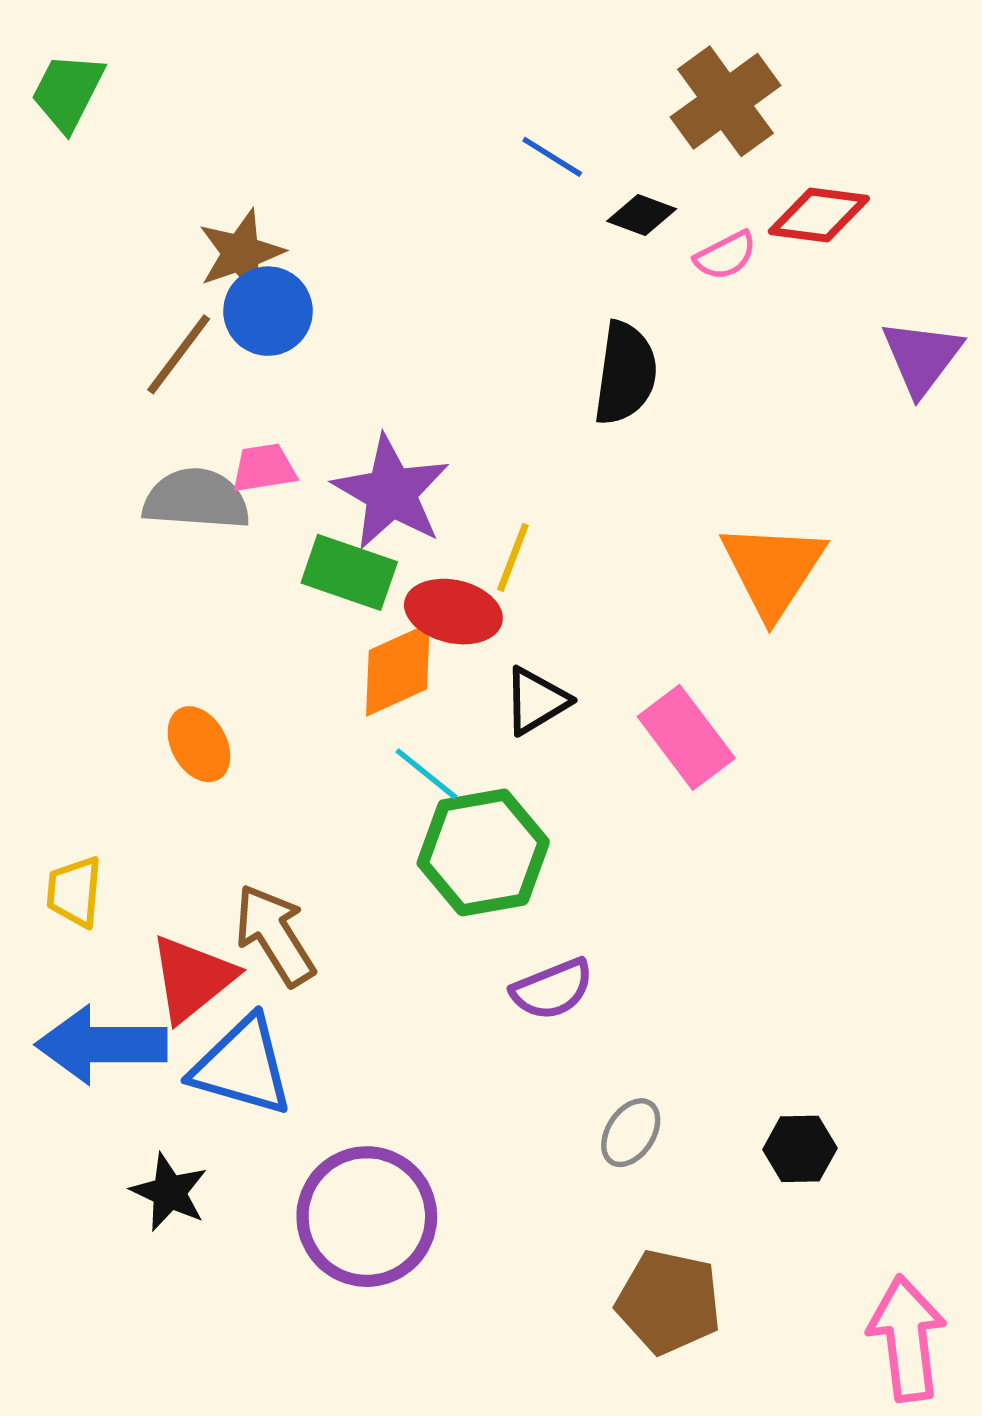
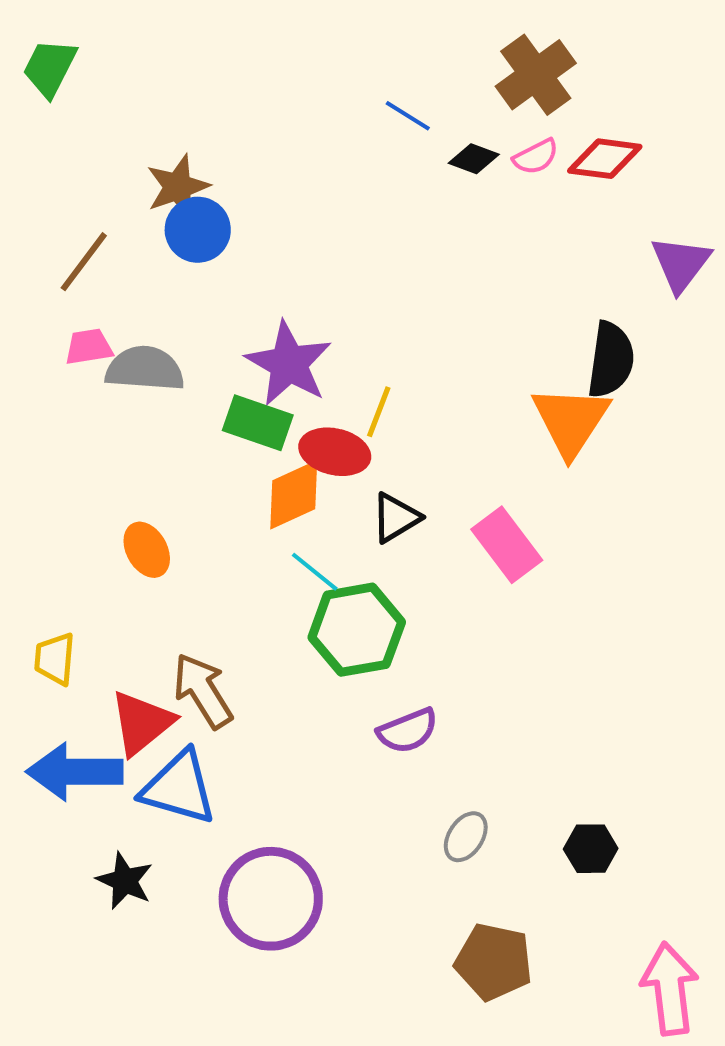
pink semicircle: (725, 256) -> (536, 157), moved
brown line: (179, 354) -> (84, 262), moved
black semicircle: (625, 373) -> (611, 360), moved
pink trapezoid: (264, 468) -> (89, 347), moved

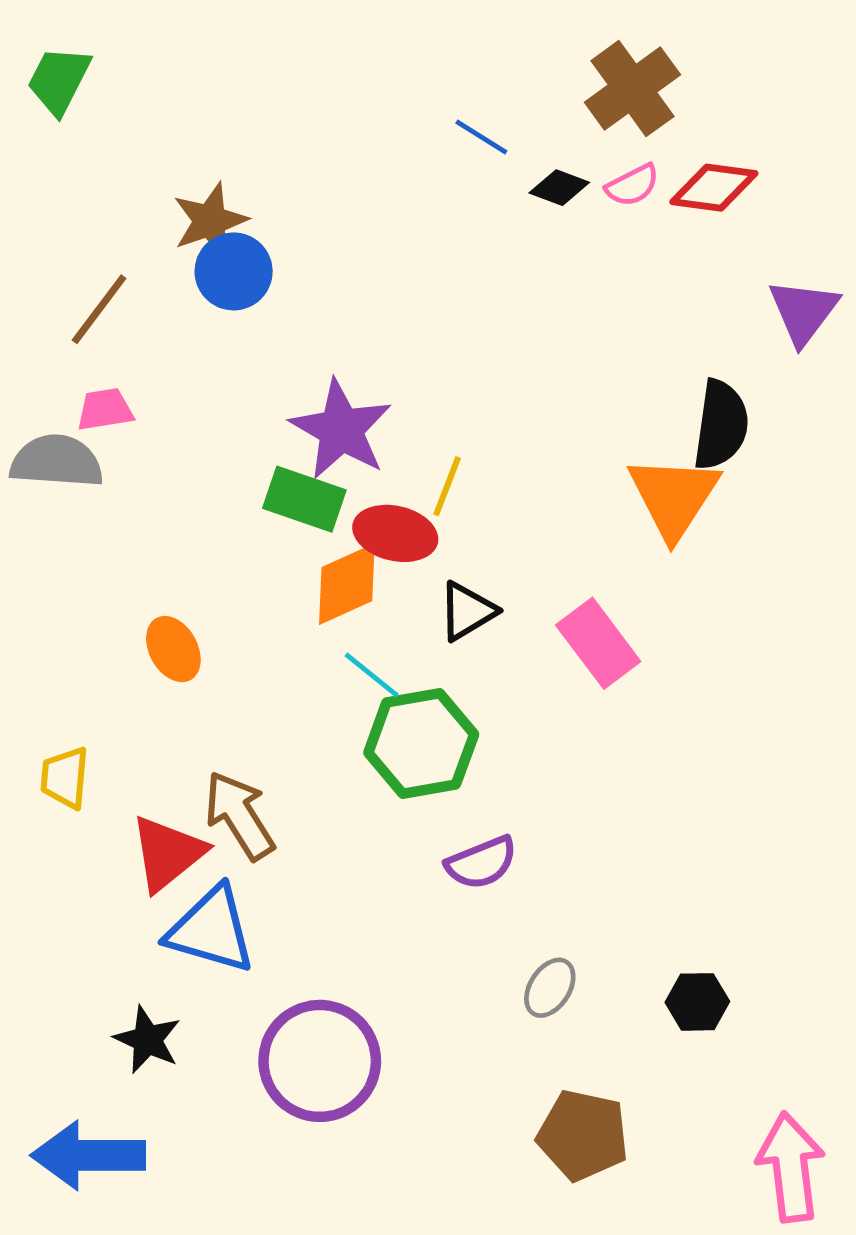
gray semicircle: (145, 369) -> (57, 461), moved
blue arrow: (75, 772) -> (88, 1155), moved

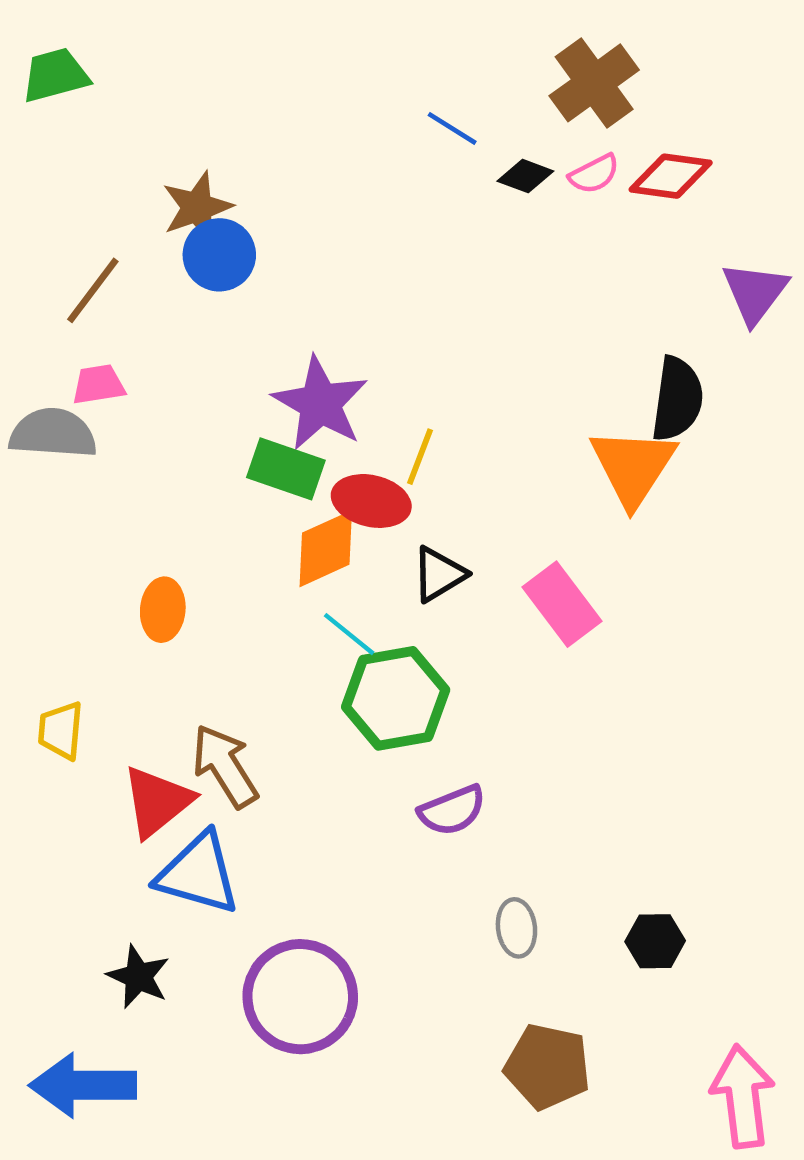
green trapezoid: (59, 80) -> (55, 75), turned 48
orange ellipse: (173, 649) -> (163, 610), turned 34
gray ellipse: (550, 988) -> (516, 928), turned -40

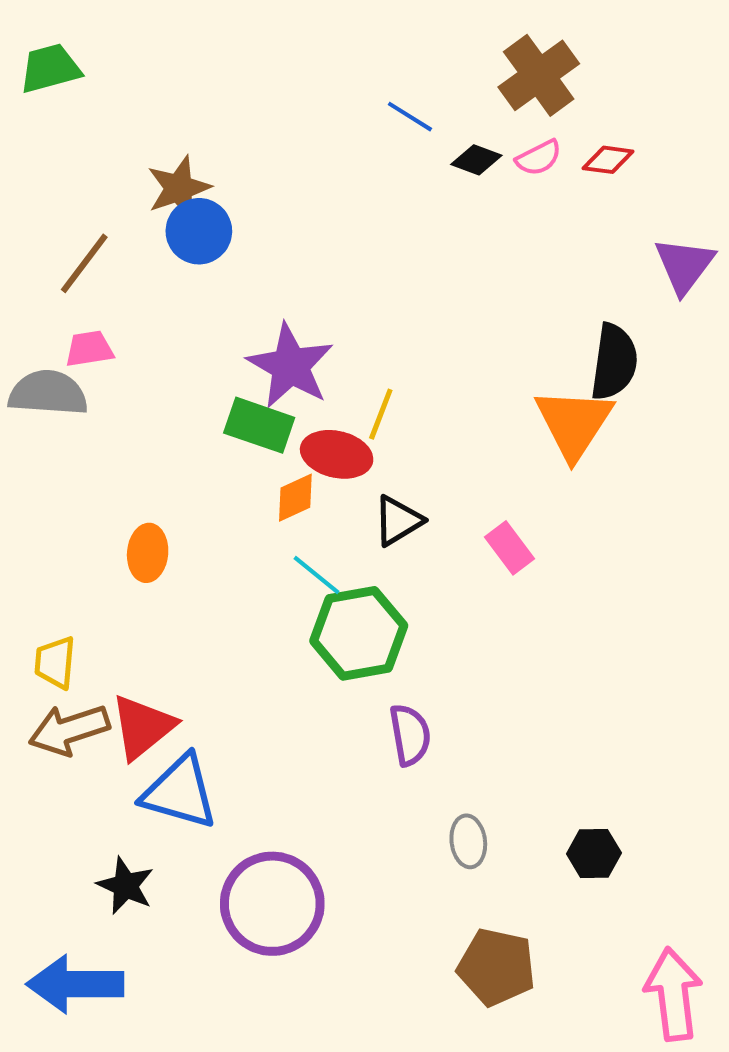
red diamond: (671, 176) -> (608, 160), size x0.7
orange diamond: (326, 549) -> (295, 498), size x0.7
pink rectangle: (562, 604) -> (510, 548), size x0.7
brown arrow: (225, 766) -> (69, 730), moved, turned -76
purple semicircle: (452, 810) -> (410, 735), turned -78

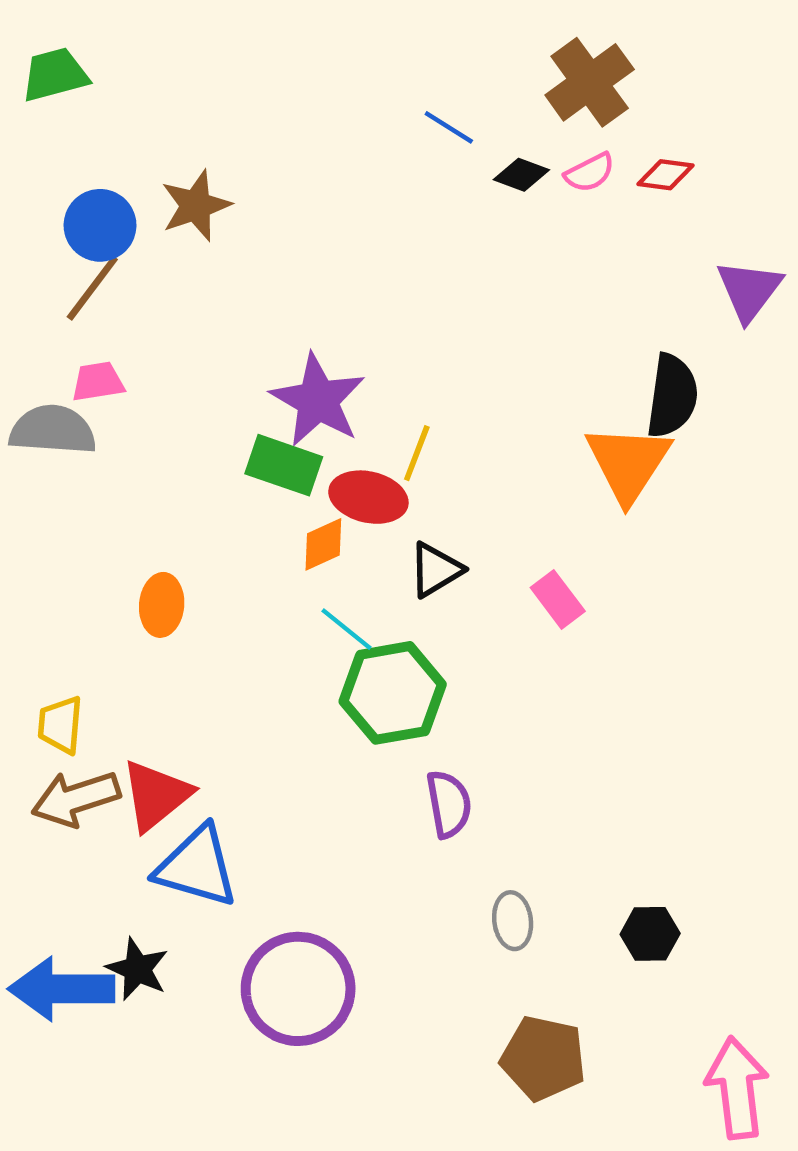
blue circle: (199, 231) -> (100, 225), moved
blue arrow: (75, 984) -> (62, 989), moved

